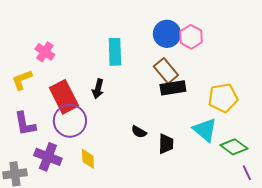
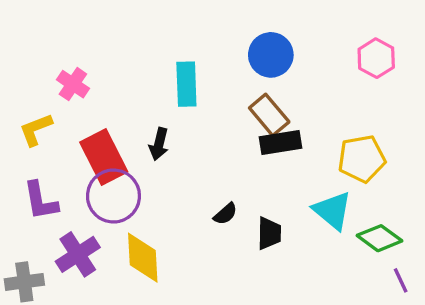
pink hexagon: (191, 37) -> (376, 58), moved
black semicircle: (139, 132) -> (225, 214), turned -70
purple cross: (48, 157) -> (78, 254), turned 36
yellow diamond: (88, 159) -> (143, 258), size x1.5

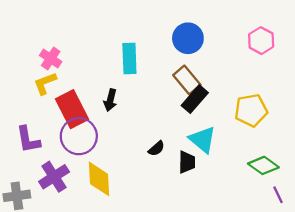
yellow L-shape: (36, 130) -> (45, 83), moved
black rectangle: (281, 142) -> (195, 99), turned -40
cyan triangle: (332, 211) -> (203, 140), moved

